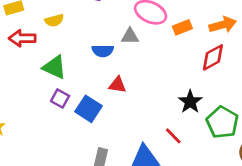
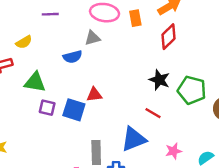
orange rectangle: (182, 27) -> (135, 18), turned -63
red triangle: (117, 85) -> (94, 95), moved

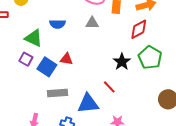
gray triangle: (92, 38) -> (92, 23), moved
green triangle: (35, 82) -> (34, 38), moved
green pentagon: (192, 90) -> (150, 58), moved
gray rectangle: (96, 152) -> (57, 93), moved, turned 72

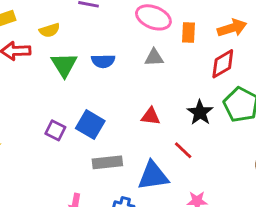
green triangle: (34, 38) -> (64, 65), moved, turned 36
purple square: (26, 59) -> (55, 130), moved
red triangle: (66, 59) -> (151, 116), moved

